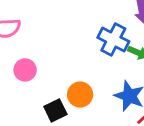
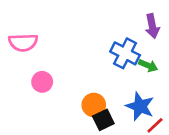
black square: (55, 110) -> (103, 120), moved

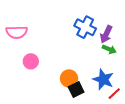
purple arrow: (152, 26) -> (106, 34), moved, turned 36
blue cross: (125, 53) -> (85, 27), moved

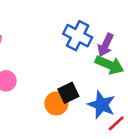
green arrow: (109, 49) -> (110, 65), size x1.5
black square: (76, 90) -> (68, 93), moved

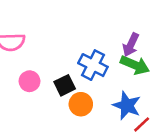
blue cross: (78, 36) -> (93, 65), moved
black square: (68, 93) -> (65, 85), moved

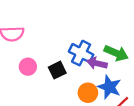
purple arrow: (131, 45) -> (97, 63), moved, turned 78
orange circle: (81, 104) -> (88, 93), moved

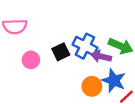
black square: (57, 70) -> (61, 52), moved

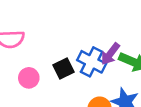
purple arrow: (101, 56) -> (110, 54), moved, turned -66

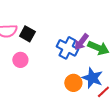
black square: (64, 69) -> (27, 34), moved, turned -35

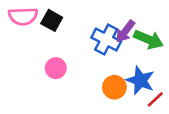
pink circle: (20, 60) -> (56, 68), moved

